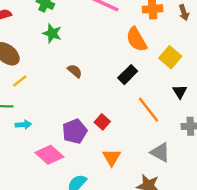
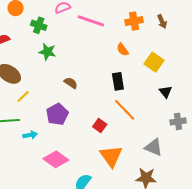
orange semicircle: (136, 39) -> (123, 50), size x0.6
black rectangle: (128, 75) -> (118, 81), turned -48
orange line: (149, 110) -> (125, 110), moved
purple pentagon: (75, 131) -> (57, 114), moved
orange triangle: (112, 157) -> (111, 156), size x1.4

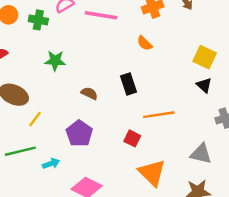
green cross: (39, 25) -> (38, 20), moved
yellow square: (154, 62) -> (205, 57), moved
black rectangle: (118, 81) -> (128, 84), moved
orange line: (125, 110) -> (159, 115), turned -45

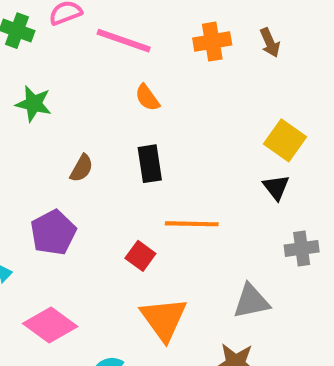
orange semicircle: (145, 43) -> (147, 98), moved
brown semicircle: (89, 93) -> (82, 168), turned 84
gray triangle: (201, 154) -> (251, 301), turned -35

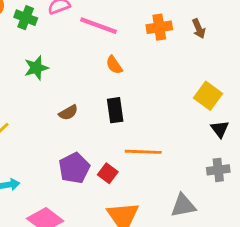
green star: (34, 104) -> (36, 68), turned -30
brown semicircle: (82, 168) -> (68, 113), turned 30
black triangle: (276, 187) -> (220, 129), moved
purple pentagon: (53, 233) -> (74, 168), moved

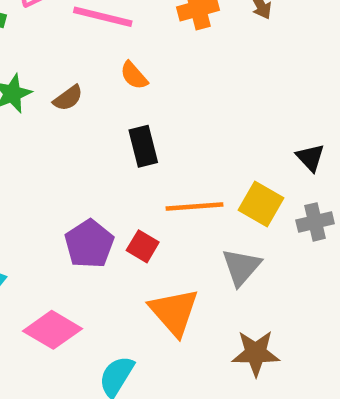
yellow square: (208, 96) -> (261, 204), moved
brown semicircle: (68, 113) -> (68, 98), moved
gray triangle: (183, 206) -> (241, 267), moved, turned -32

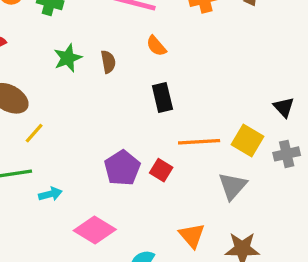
brown semicircle: (68, 98) -> (108, 62), turned -65
orange triangle: (174, 312) -> (192, 236), moved, size x0.7

